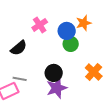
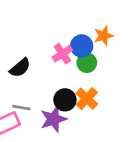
pink cross: (40, 25) -> (62, 54), moved
orange cross: (94, 72) -> (87, 99), moved
purple star: (57, 88) -> (53, 119), moved

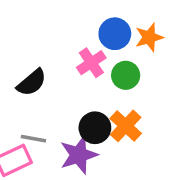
blue circle: (82, 46) -> (115, 34), moved

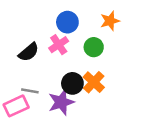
blue circle: (115, 34) -> (67, 22), moved
pink cross: (91, 63) -> (59, 45), moved

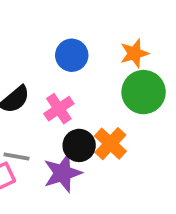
pink cross: (59, 45) -> (59, 109), moved
green circle: (94, 47) -> (144, 92), moved, size x1.5

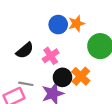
orange star: (134, 53) -> (77, 23), moved

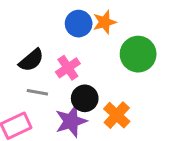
orange cross: (81, 76) -> (117, 115), moved
gray line: (26, 84) -> (37, 92), moved

